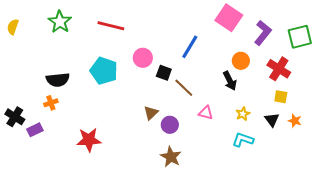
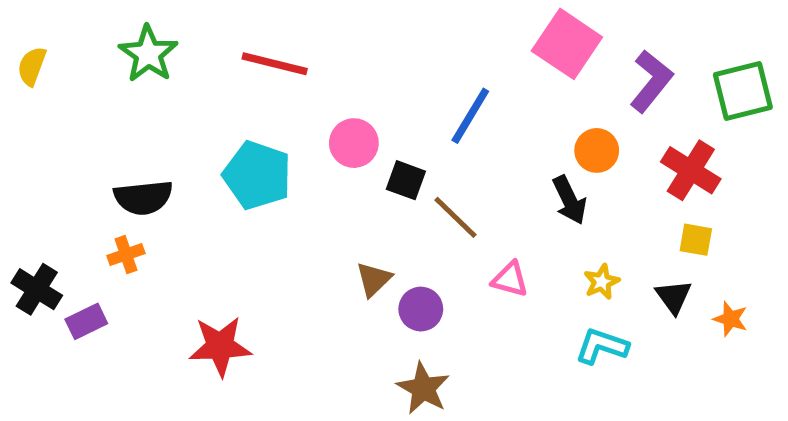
orange star: (295, 121) -> (730, 319), moved

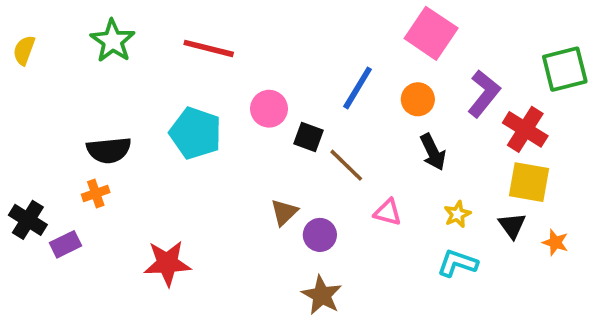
purple L-shape: (651, 81) -> (484, 94), moved
orange circle: (597, 150) -> (418, 99), moved
yellow square: (696, 240) -> (529, 182), size x1.6

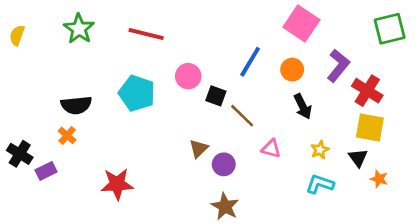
green square: (565, 69) -> (390, 29), moved
orange cross: (96, 193) -> (67, 135), turned -30
orange star: (555, 242) -> (379, 179), moved

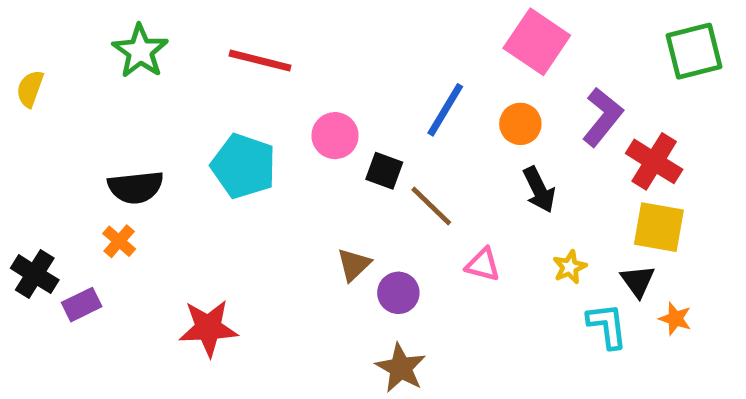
yellow semicircle: (17, 35) -> (30, 89), moved
cyan L-shape: (320, 184) -> (607, 326), moved, turned 64

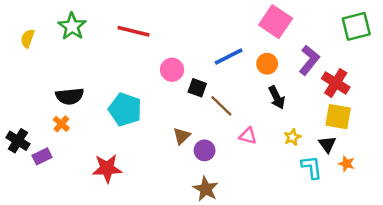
yellow semicircle: (30, 89) -> (28, 38), moved
blue line: (445, 110) -> (229, 56), turned 32
cyan pentagon: (244, 166) -> (125, 109), moved

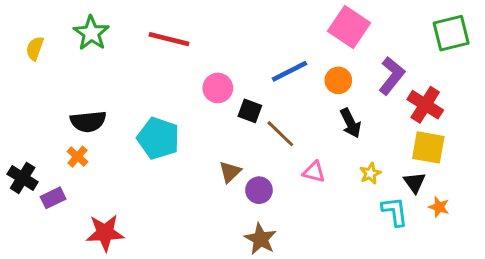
red star: (107, 168) -> (105, 233), moved

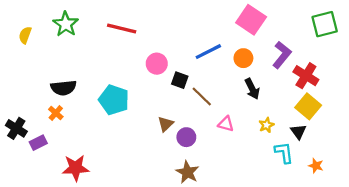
yellow square: (428, 147) -> (308, 106), turned 30
orange star: (439, 207) -> (316, 166), moved

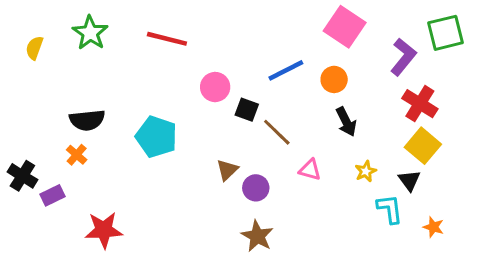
purple L-shape: (282, 55) -> (403, 57), moved

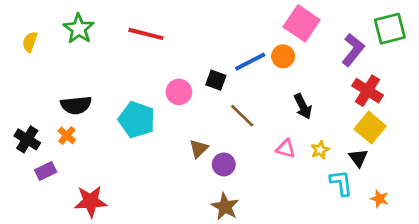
orange circle: (334, 79) -> (283, 56), moved
pink circle: (215, 87) -> (179, 92), moved
black square: (247, 110) -> (216, 80), moved
pink triangle: (310, 170) -> (286, 149), moved
black cross: (22, 176) -> (27, 139), moved

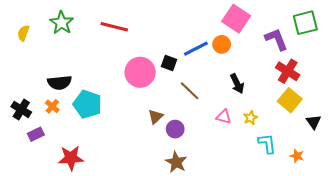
purple L-shape: (353, 50) -> (276, 39), turned -60
pink circle: (179, 92) -> (140, 72), size x1.5
cyan pentagon: (137, 120) -> (87, 104), moved
black triangle: (358, 158) -> (314, 122), moved

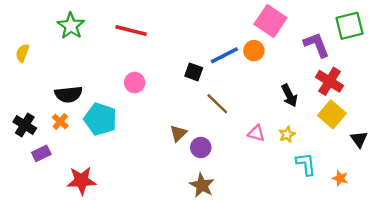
yellow semicircle: (23, 33) -> (22, 53), moved
pink circle: (140, 72) -> (135, 83), moved, size x0.6
black arrow: (237, 84) -> (289, 96), moved

